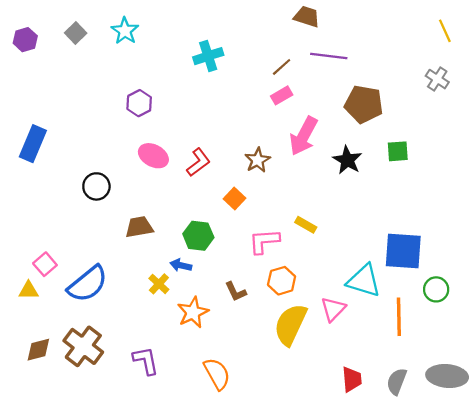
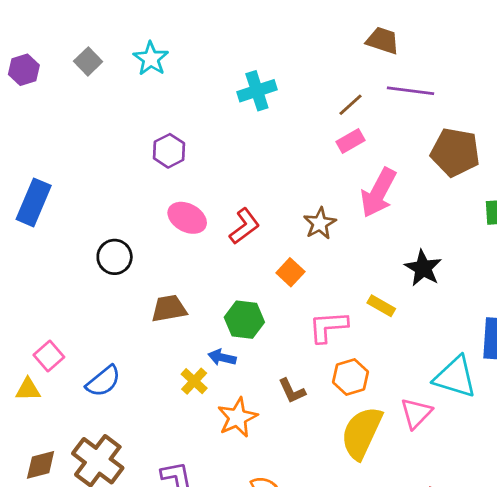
black star: (347, 160) -> (423, 268), moved
blue semicircle: (88, 284) -> (103, 381), size x0.7

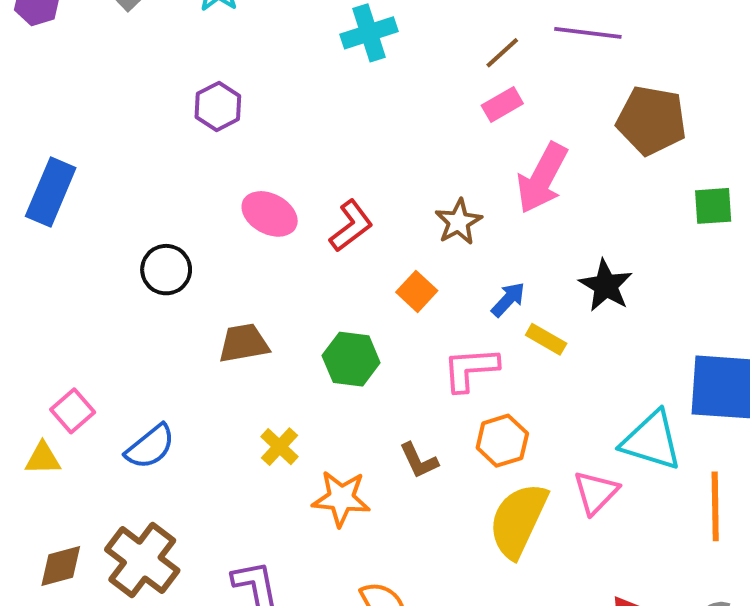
purple hexagon: (169, 151) -> (218, 106), moved
blue arrow: (222, 357) -> (508, 299), moved, turned 120
orange star: (237, 417) -> (341, 498), turned 30

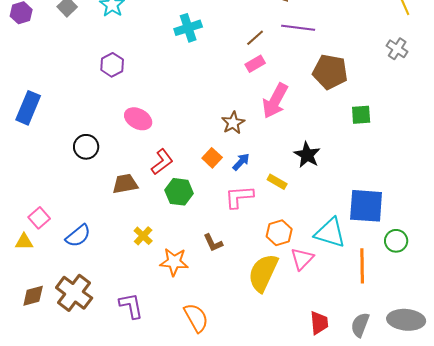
red L-shape: (351, 226) -> (162, 162), moved
blue arrow: (508, 299) -> (241, 162), moved
orange hexagon: (502, 441) -> (279, 233), moved

